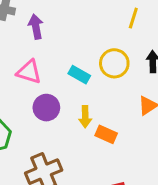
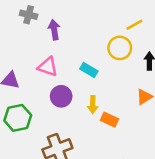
yellow line: (133, 18) -> (134, 25), turned 42
yellow circle: (114, 63) -> (120, 48), moved

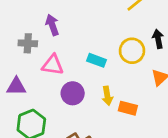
gray cross: (29, 15) -> (28, 43), moved
yellow circle: (120, 48) -> (132, 51), moved

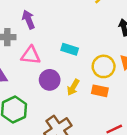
yellow circle: (132, 51) -> (104, 66), moved
yellow arrow: (107, 96) -> (73, 87), moved, turned 42

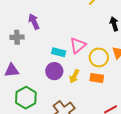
cyan rectangle: (70, 49) -> (59, 52), moved
pink triangle: (31, 55) -> (78, 45), moved, turned -42

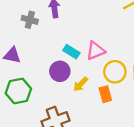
orange rectangle: (97, 78) -> (105, 94), turned 48

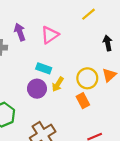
pink triangle: (95, 51) -> (50, 35), moved
yellow arrow: (81, 84) -> (58, 84), moved

